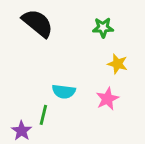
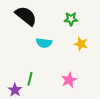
cyan semicircle: (64, 92) -> (44, 43), moved
pink star: (107, 99) -> (69, 80), moved

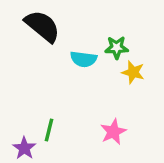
green star: (71, 19) -> (117, 48), moved
cyan semicircle: (44, 43) -> (84, 59), moved

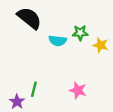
yellow star: (133, 72) -> (101, 45), moved
pink star: (113, 132) -> (78, 90), turned -30

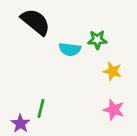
yellow star: (101, 45) -> (112, 71), moved
pink star: (78, 90) -> (114, 110), moved

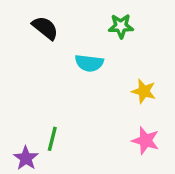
black semicircle: (35, 22) -> (45, 28), size x0.7
green star: (97, 40) -> (121, 26), moved

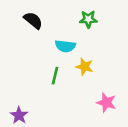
yellow star: (144, 91) -> (85, 67), moved
green line: (52, 139) -> (55, 76), moved

